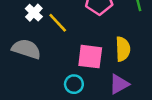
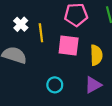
yellow line: (58, 23) -> (41, 33), turned 36
pink square: (90, 57) -> (69, 46), moved

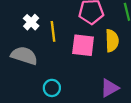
yellow semicircle: (96, 55) -> (112, 41), moved
cyan circle: (55, 85) -> (52, 88), moved

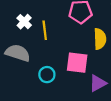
pink square: (83, 45) -> (77, 63), moved
cyan circle: (52, 88) -> (47, 75), moved

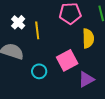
pink square: (77, 63) -> (67, 60), turned -35

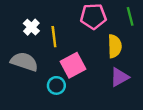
pink square: (67, 60) -> (73, 65), moved
purple triangle: (86, 79) -> (119, 77), moved

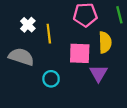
pink square: (73, 65) -> (80, 53), moved, turned 30
purple triangle: (119, 77) -> (98, 73), moved, turned -30

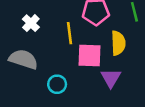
yellow line: (49, 34) -> (70, 33), moved

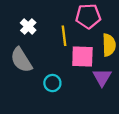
gray semicircle: (23, 59) -> (21, 60), turned -140

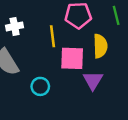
white cross: (28, 27) -> (15, 26), turned 35

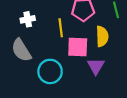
cyan circle: (40, 86) -> (50, 71), size x1.5

